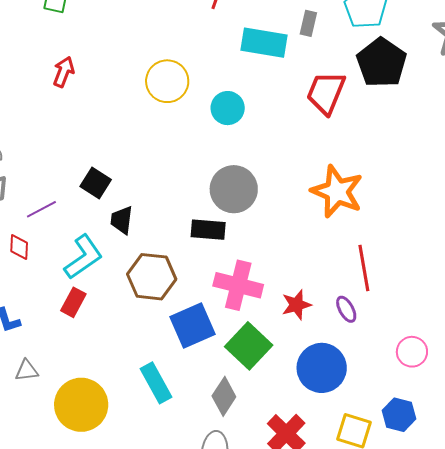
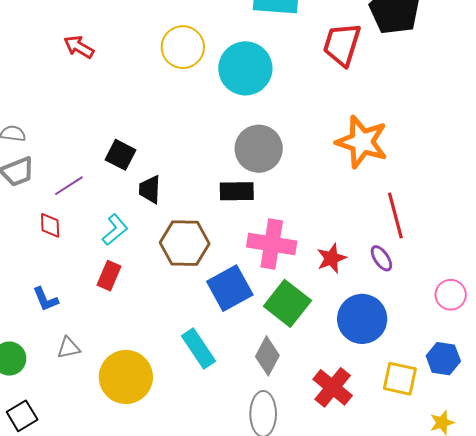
red arrow: (64, 72) -> (79, 47), turned -76
cyan circle: (228, 108) -> (245, 68), size x1.6
cyan L-shape: (83, 257) -> (115, 230), size x0.7

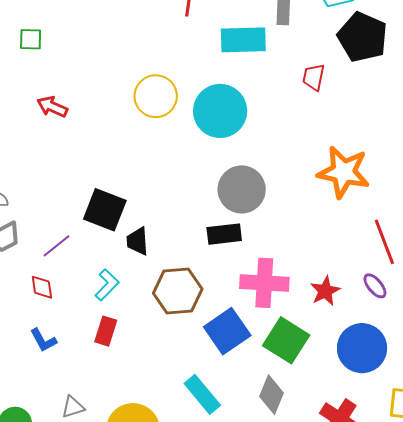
red trapezoid: (342, 44) -> (314, 77), size x0.6
black square: (121, 155) -> (105, 210), size x1.4
blue L-shape: (45, 299) -> (43, 340), moved

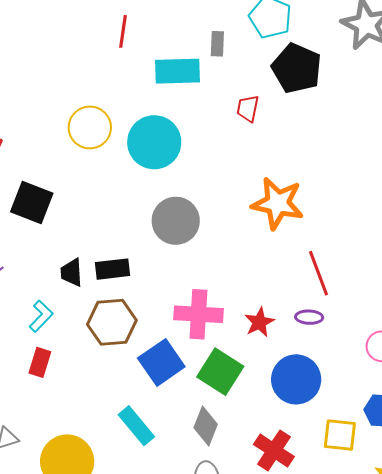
black square: (105, 210) -> (32, 202), moved
black rectangle: (224, 234) -> (112, 269), moved
purple ellipse: (375, 286) -> (309, 317), turned -48

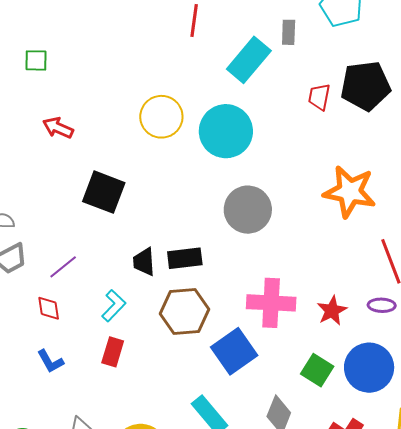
black pentagon: (297, 68) -> (365, 86), moved, turned -30
cyan rectangle: (177, 71) -> (249, 60), turned -48
green square: (220, 372) -> (317, 370), moved, size x0.7

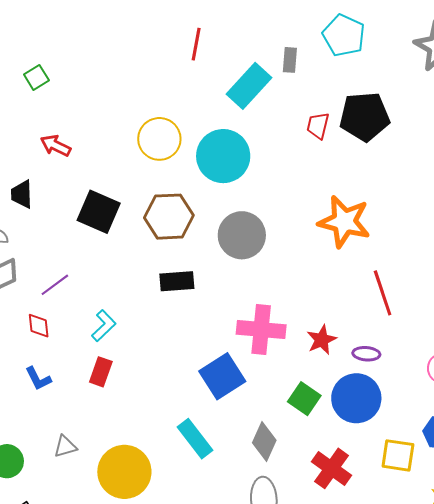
green square: (36, 60) -> (36, 77), turned -35
black trapezoid: (144, 262) -> (22, 194), moved
purple ellipse: (382, 305) -> (366, 354), moved
brown hexagon: (184, 311) -> (169, 217), moved

